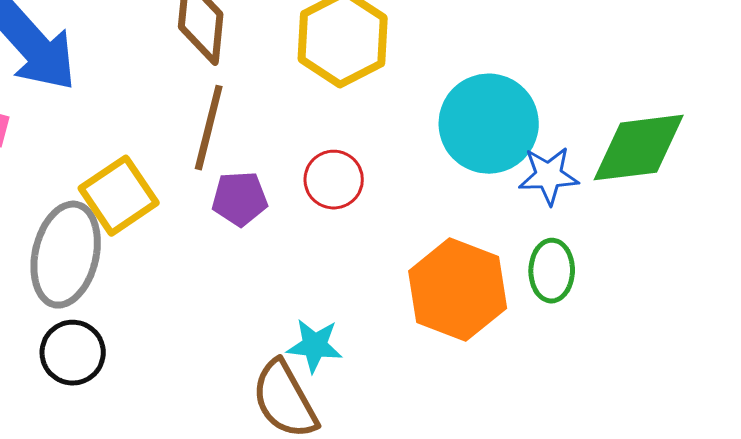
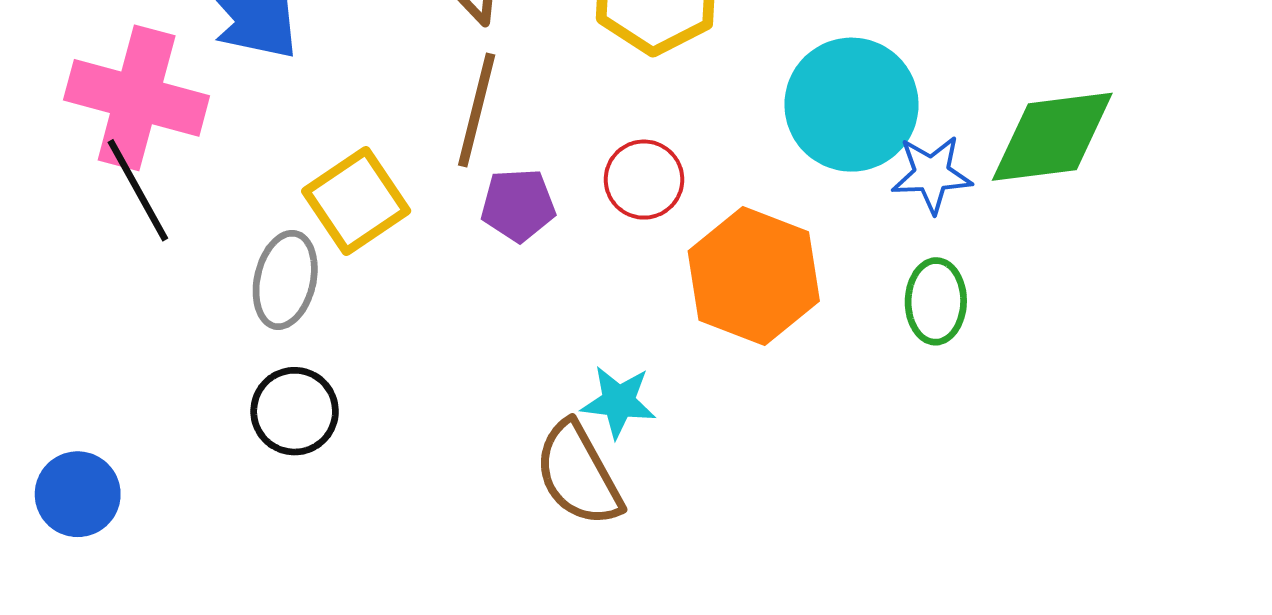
gray ellipse: (66, 255) -> (285, 280), size x0.7
orange hexagon: (458, 290) -> (754, 276), moved

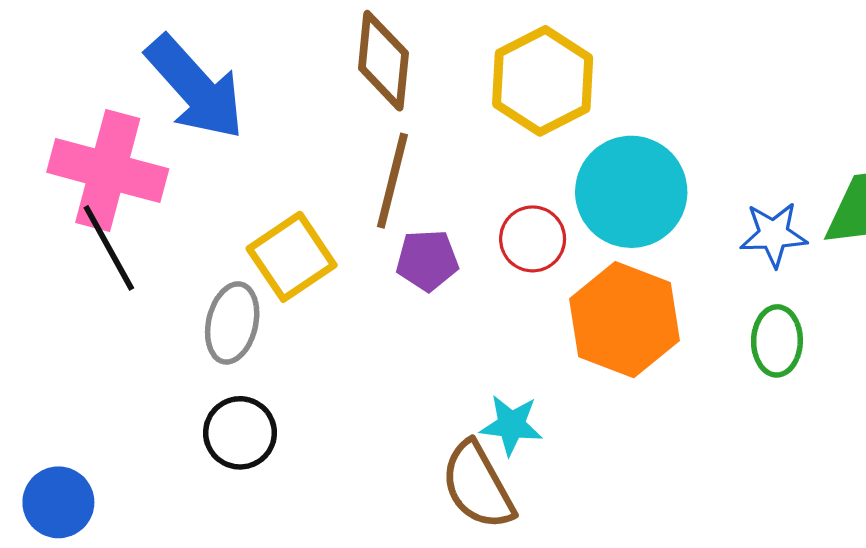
cyan circle: (851, 105) -> (631, 192), moved

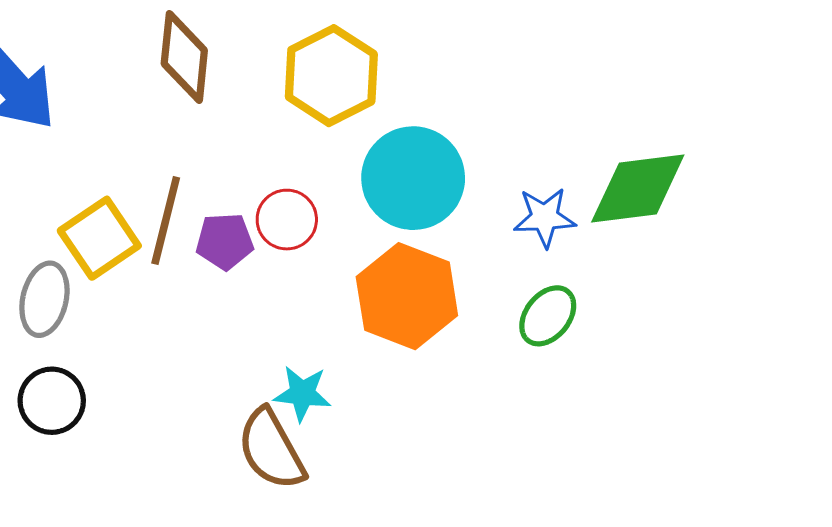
brown line: (392, 181) -> (166, 221), moved
red circle: (533, 239) -> (287, 220), moved
green ellipse: (777, 341) -> (548, 316), turned 38

